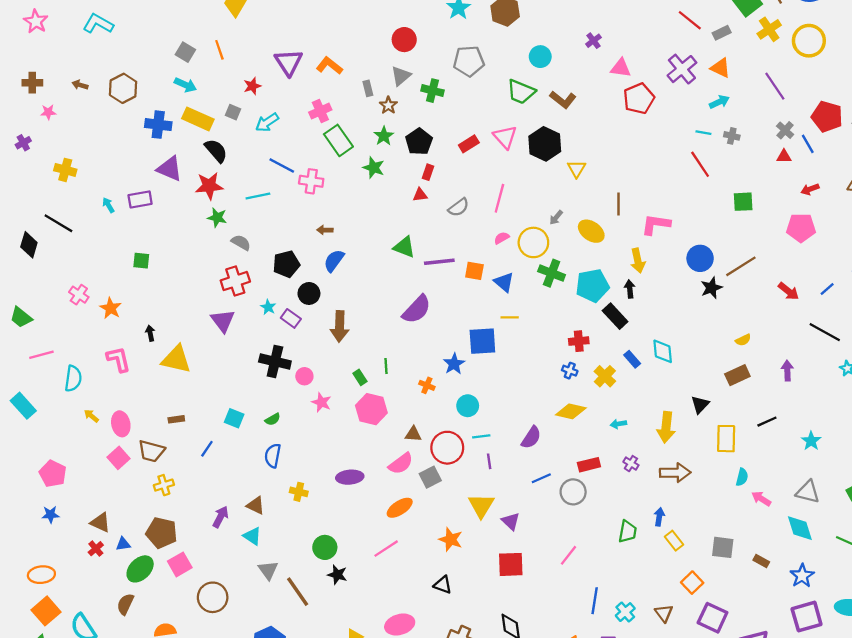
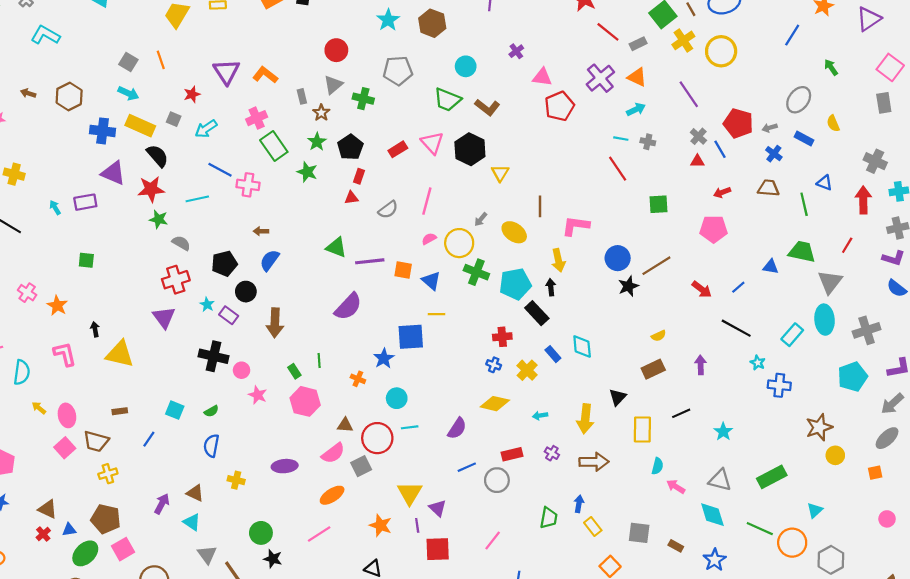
purple line: (489, 461) -> (417, 525), moved

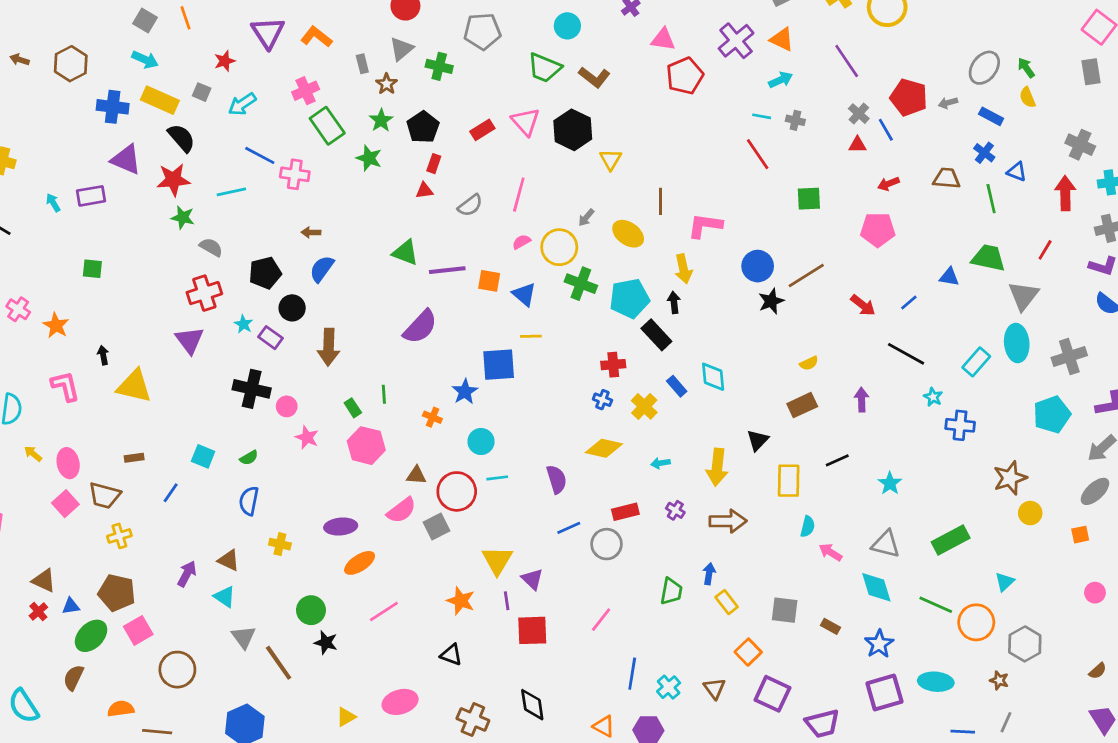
green arrow: (831, 67) -> (1026, 68), moved
blue cross: (774, 154) -> (984, 153), moved
purple semicircle: (457, 428) -> (557, 479), turned -50
orange ellipse: (332, 495) -> (360, 563), moved

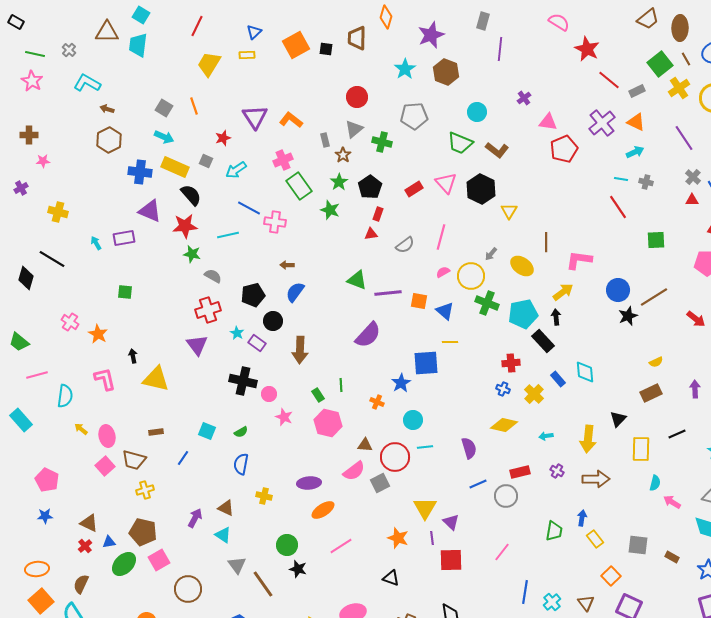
brown arrow: (20, 60) -> (107, 109), moved
yellow arrow: (683, 269) -> (563, 292), turned -115
brown semicircle: (73, 678) -> (81, 584), moved

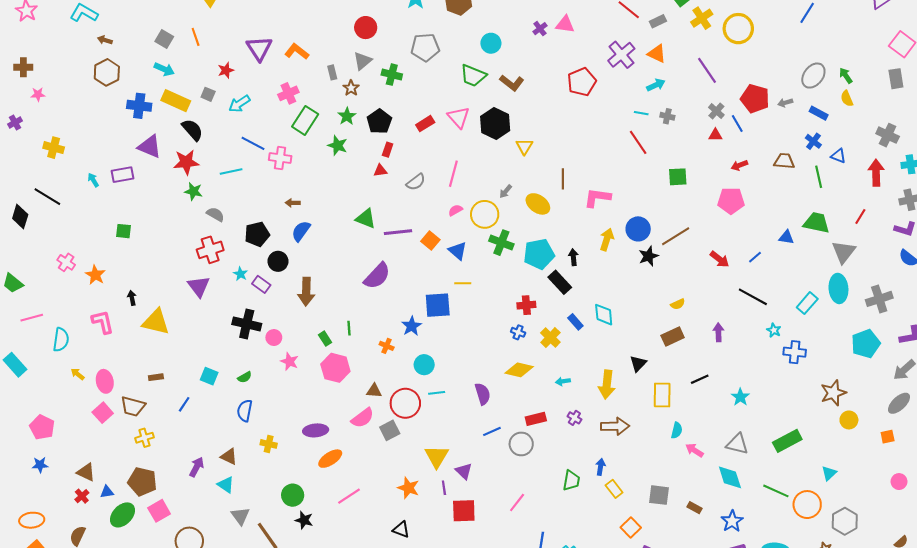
pink triangle: (548, 122) -> (565, 24), moved
green rectangle: (299, 186) -> (305, 120), turned 68
yellow arrow: (563, 292) -> (607, 239), moved, turned -35
orange square: (419, 301) -> (430, 240), turned 30

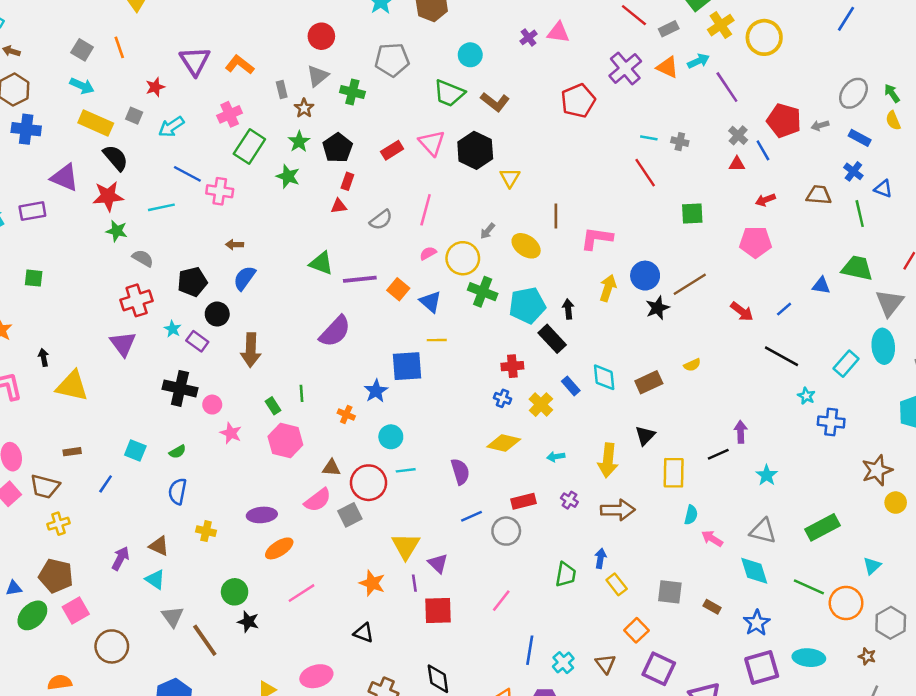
cyan arrow: (656, 85) -> (698, 61), moved
blue cross: (139, 106) -> (26, 129), moved
purple arrow: (718, 332) -> (741, 432), moved
brown rectangle: (673, 336) -> (649, 382), moved

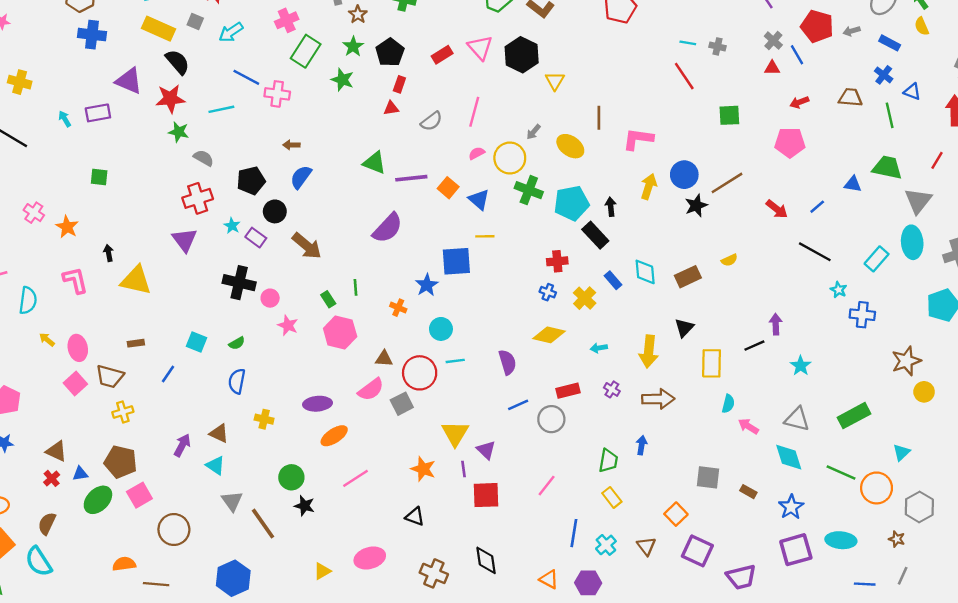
brown arrow: (251, 350) -> (307, 246), turned -52
yellow rectangle: (617, 584) -> (612, 497), moved

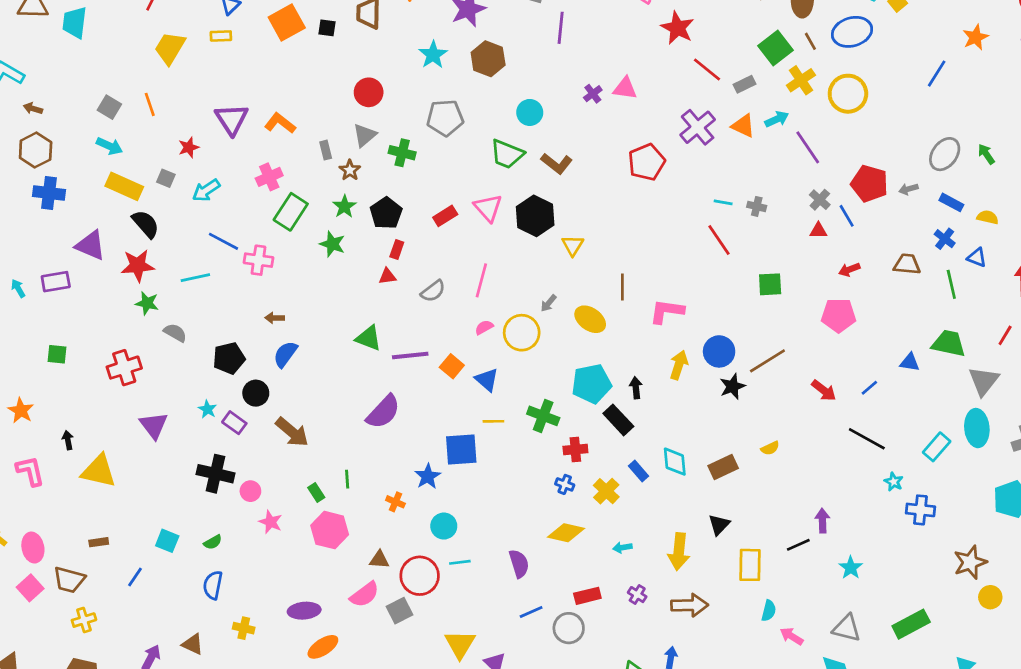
yellow semicircle: (922, 26) -> (988, 217), moved, turned 126
green cross: (529, 190) -> (543, 416), moved
red cross: (198, 198) -> (124, 368), moved

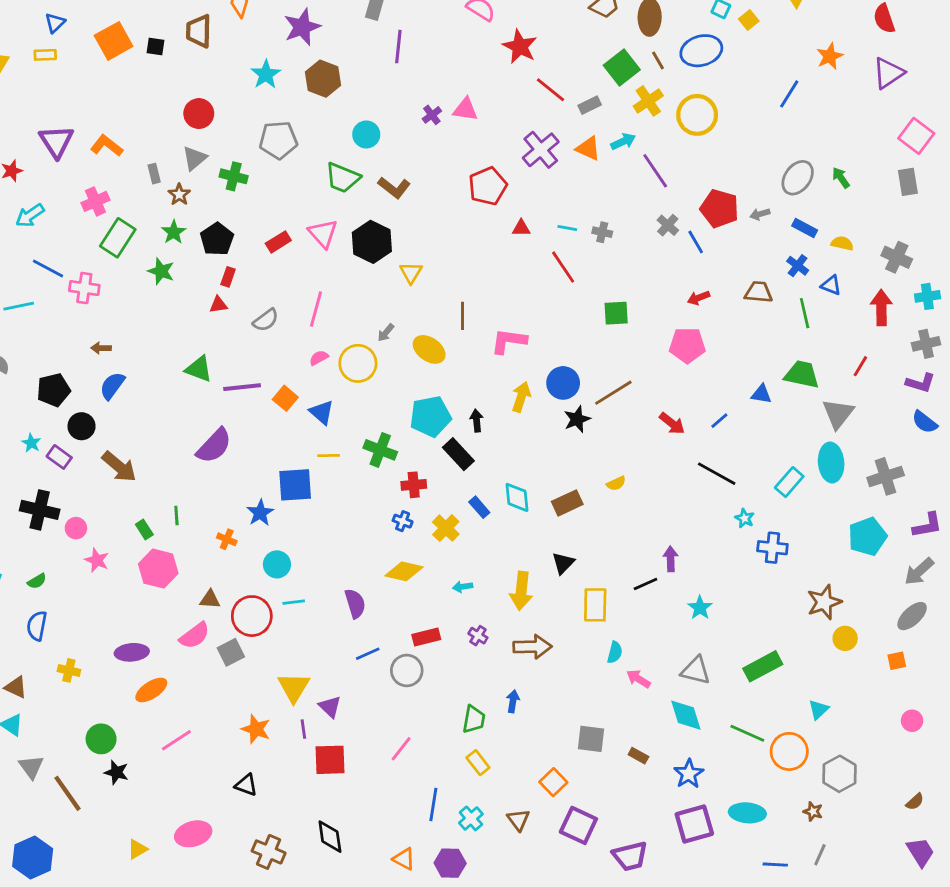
red triangle: (818, 231) -> (521, 228), moved

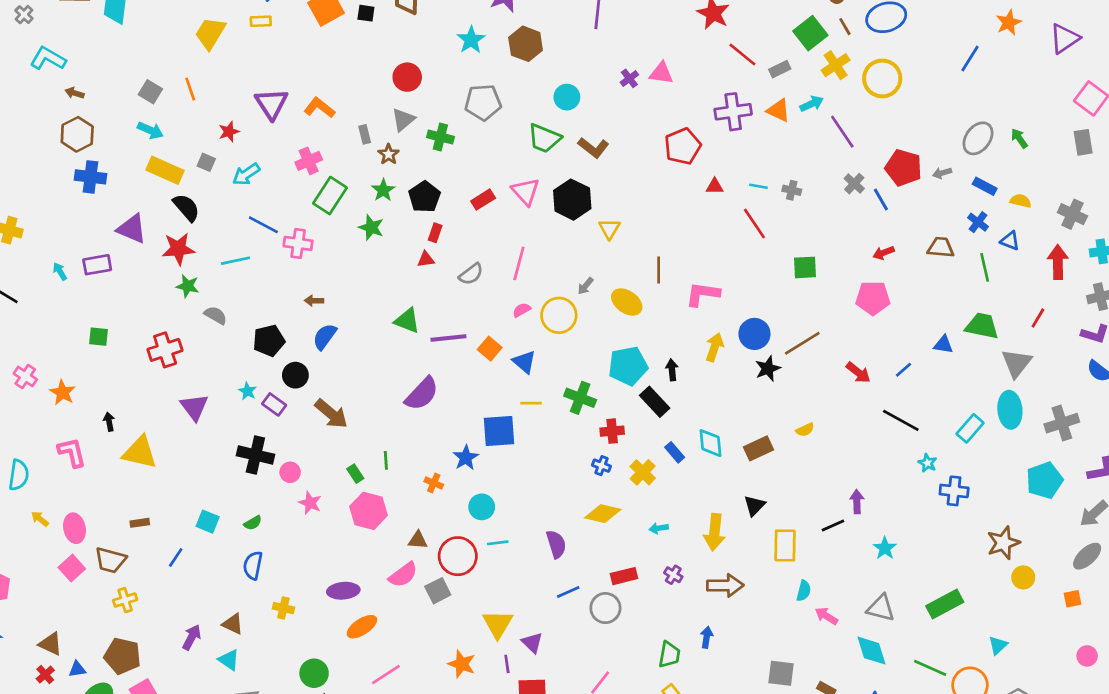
purple cross: (541, 150) -> (733, 112), turned 32

